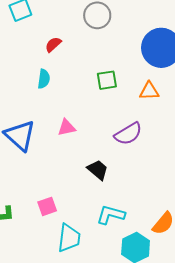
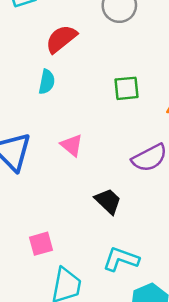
red semicircle: (53, 44) -> (61, 39), size x1.5
pink triangle: (67, 128) -> (72, 145), turned 48

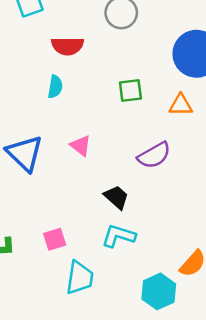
red semicircle: (61, 39) -> (68, 46), turned -140
cyan L-shape: (121, 259) -> (119, 236), moved

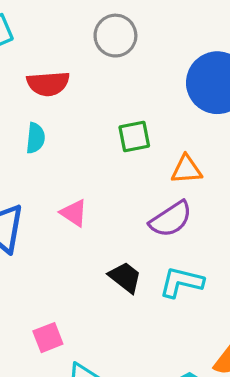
orange triangle: (181, 105) -> (186, 169), moved
cyan L-shape: (119, 236) -> (181, 282), moved

